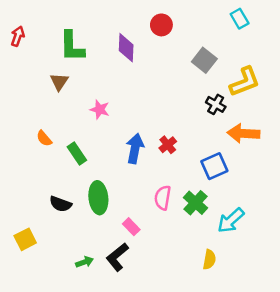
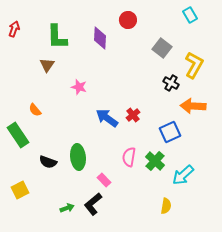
yellow L-shape: (245, 82) -> (194, 65), turned -40
blue arrow: (135, 149) -> (107, 118), turned -65
green rectangle: (77, 154) -> (18, 135), moved, size x1.4

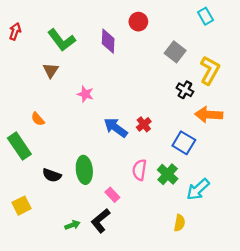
green L-shape: (57, 37) -> (62, 40), turned -36
blue square: (170, 132) -> (184, 143), turned -35

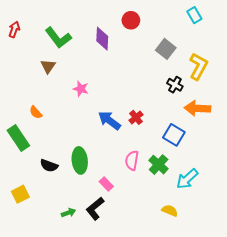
yellow semicircle: (180, 223) -> (170, 211), turned -77

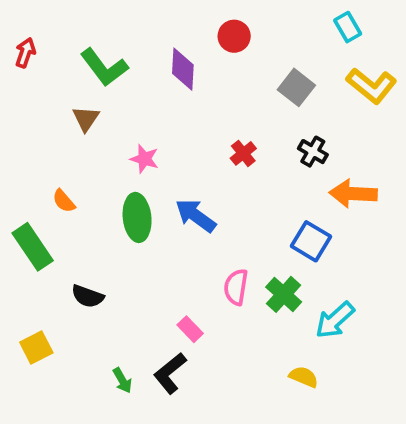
yellow L-shape: (198, 66) -> (371, 86), moved, turned 100
red cross: (136, 117) -> (243, 153), moved
green ellipse: (80, 160) -> (137, 217), moved
green arrow: (68, 213) -> (122, 380), turned 80

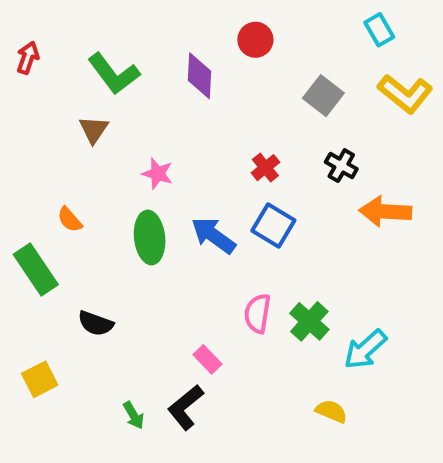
blue square: (311, 241) -> (273, 226), moved

